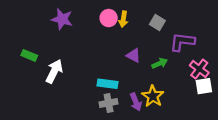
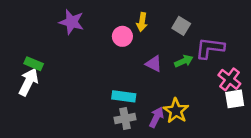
pink circle: (109, 18) -> (122, 36), moved
green arrow: (160, 63) -> (184, 61), moved
white arrow: (54, 71) -> (28, 82), moved
purple arrow: (136, 102) -> (156, 117), turned -132

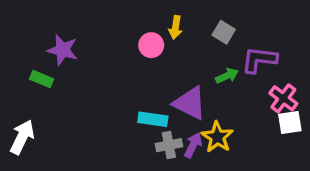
purple star: (72, 22) -> (63, 50), moved
purple triangle: (154, 64) -> (190, 103), moved, size x1.6
white arrow: (28, 82) -> (22, 137), moved
gray cross: (125, 119) -> (169, 145), moved

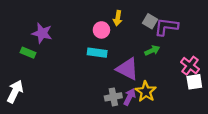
purple L-shape: (259, 60) -> (166, 27), moved
cyan rectangle: (153, 119) -> (97, 53), moved

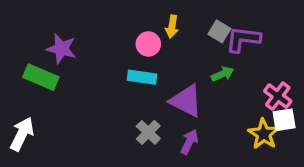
green rectangle: (28, 53) -> (41, 77), size x1.5
yellow star: (146, 92) -> (264, 134), moved
gray cross: (113, 97) -> (148, 132), moved, turned -35

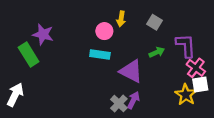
purple L-shape: (243, 39) -> (186, 46), moved, turned 80
green rectangle: (41, 77) -> (29, 54), turned 35
gray cross: (148, 132) -> (119, 104), moved

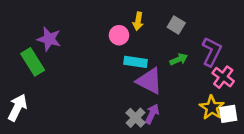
purple L-shape: (186, 46) -> (212, 52), turned 30
cyan rectangle: (100, 54) -> (136, 62), moved
white square: (200, 85) -> (228, 114), moved

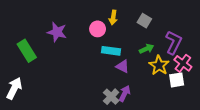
purple star: (49, 39) -> (57, 32), moved
purple triangle: (149, 81) -> (123, 66), size x0.6
yellow star: (212, 108) -> (159, 65), moved
white square: (228, 114) -> (177, 80), moved

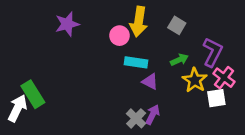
yellow arrow: (113, 17) -> (139, 22), size x1.6
purple star: (57, 32) -> (67, 24), moved, turned -30
green rectangle: (27, 51) -> (33, 94), moved

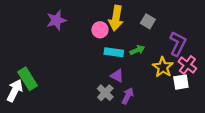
green arrow: (179, 60) -> (137, 50), moved
purple triangle: (150, 81) -> (117, 76), moved
gray cross: (136, 118) -> (105, 93), moved

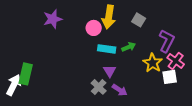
purple triangle: (117, 76) -> (110, 71), turned 32
green rectangle: (28, 79) -> (26, 74), turned 45
purple arrow: (128, 96) -> (120, 90), turned 98

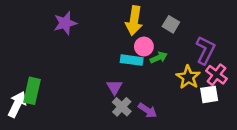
pink circle: (94, 28) -> (144, 47), moved
purple triangle: (110, 71) -> (114, 87), moved

